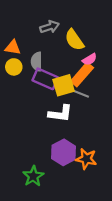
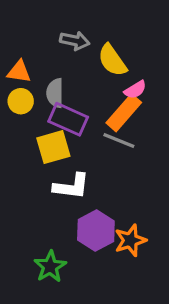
gray arrow: (50, 27) -> (75, 41), turned 30
yellow square: (64, 85) -> (53, 147), moved
white L-shape: (60, 113) -> (71, 186), moved
orange star: (86, 159) -> (130, 240), turned -30

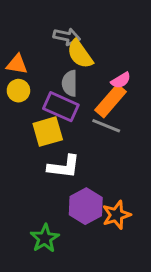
yellow semicircle: (112, 60) -> (80, 54), moved
gray semicircle: (55, 93) -> (70, 83), moved

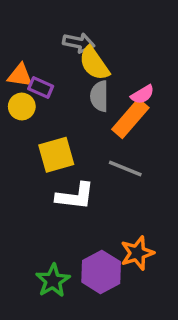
gray semicircle: (70, 83) -> (99, 96), moved
purple rectangle: (61, 107) -> (41, 88), moved, size x0.6
gray line: (106, 126) -> (125, 169), moved
purple hexagon: (86, 206) -> (101, 272), moved

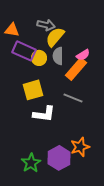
yellow semicircle: (94, 63) -> (55, 37), turned 75
orange triangle: (20, 75) -> (12, 30), moved
purple rectangle: (41, 88) -> (24, 51), size x1.6
yellow circle: (22, 106) -> (39, 58), moved

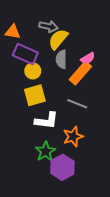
yellow circle: (39, 58) -> (33, 71), moved
orange star: (80, 147) -> (73, 137), moved
green star: (31, 163) -> (45, 151), moved

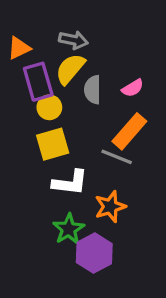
orange triangle: (13, 32) -> (19, 48), turned -35
yellow semicircle: (58, 39) -> (70, 69), moved
purple rectangle: (25, 54) -> (38, 82), turned 50
orange rectangle: (80, 73) -> (129, 131), moved

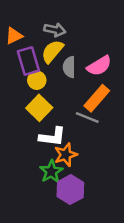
pink semicircle: (133, 88) -> (99, 66), size x1.5
yellow square: (53, 144) -> (39, 108), turned -30
orange star: (110, 207) -> (66, 155), moved

